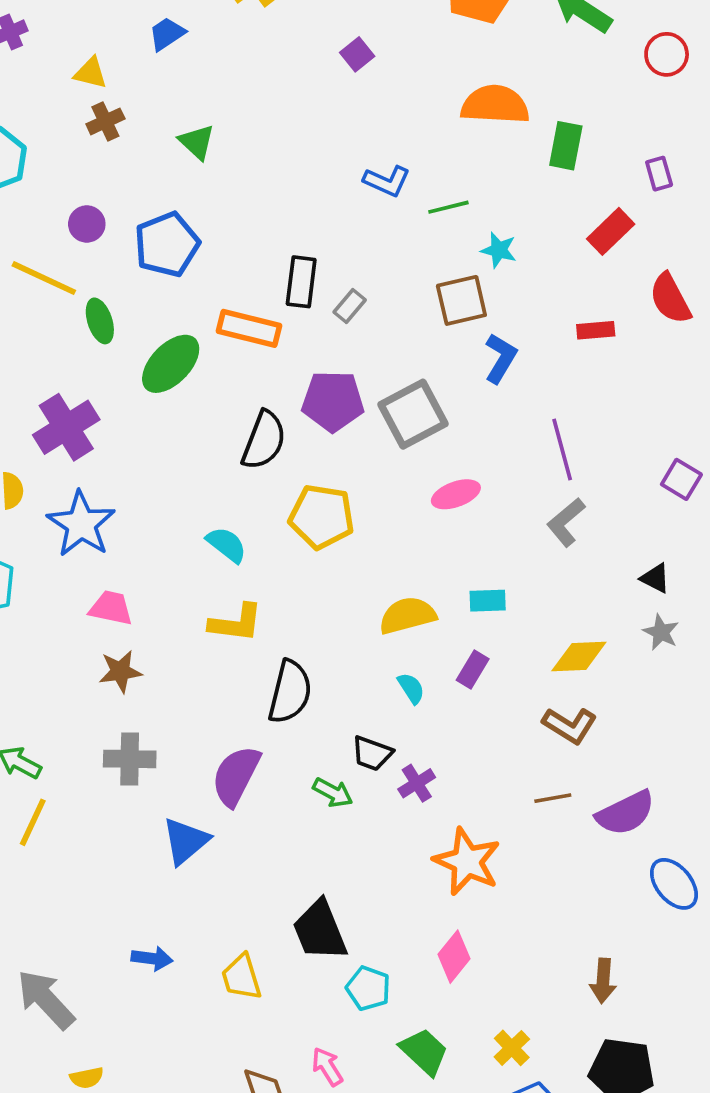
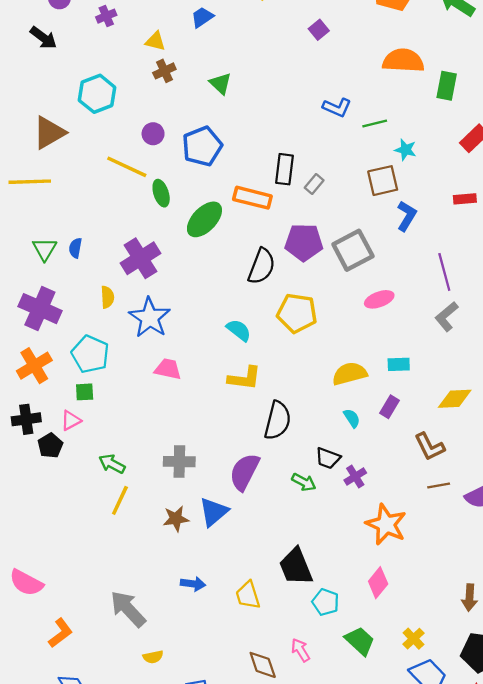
brown star: (120, 671) -> (176, 519), moved
brown L-shape: (570, 725) -> (429, 447), moved, turned 32

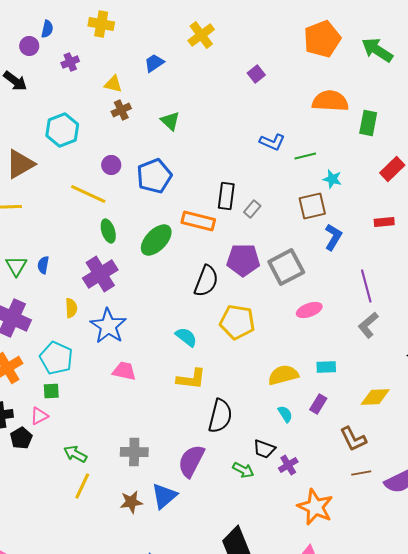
green ellipse: (161, 193) -> (108, 231), moved

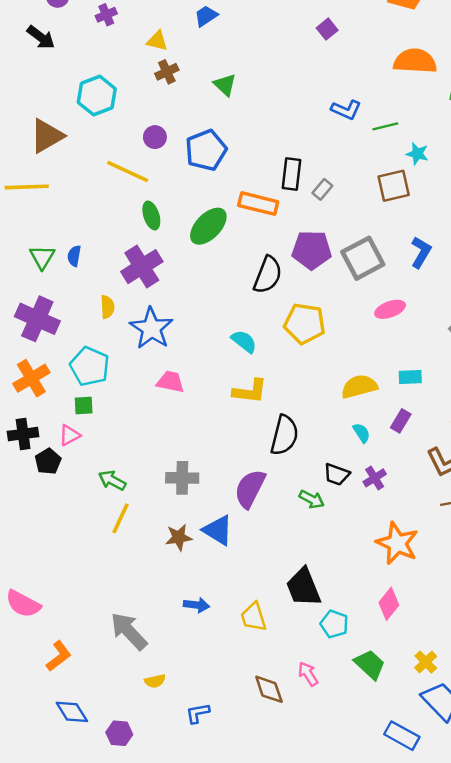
blue L-shape: (333, 237) -> (421, 252), moved
purple cross: (288, 465) -> (375, 478), moved
blue triangle: (164, 496) -> (218, 530), turned -48

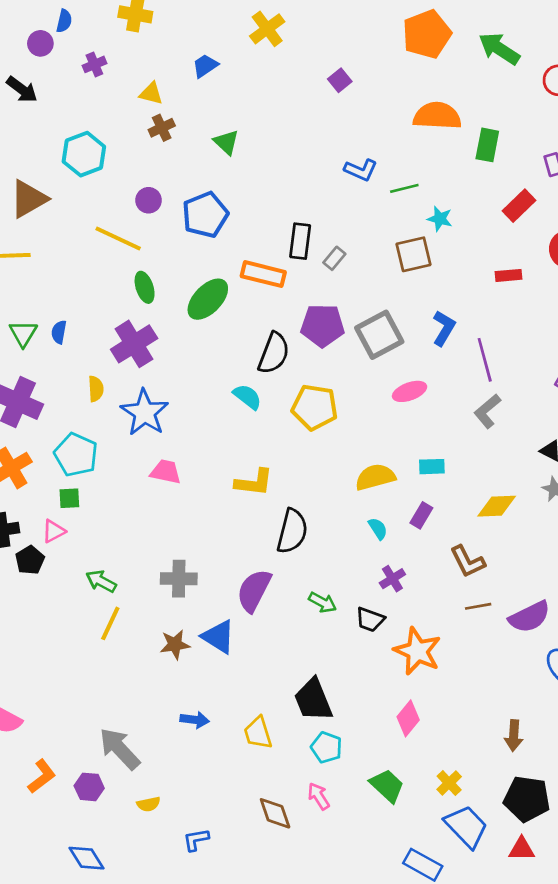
cyan semicircle: (244, 341) -> (247, 397), moved
black trapezoid: (337, 474) -> (370, 620), moved
cyan pentagon: (334, 624) -> (326, 747), moved
blue diamond: (72, 712) -> (87, 858), moved
purple hexagon: (119, 733) -> (89, 787), moved

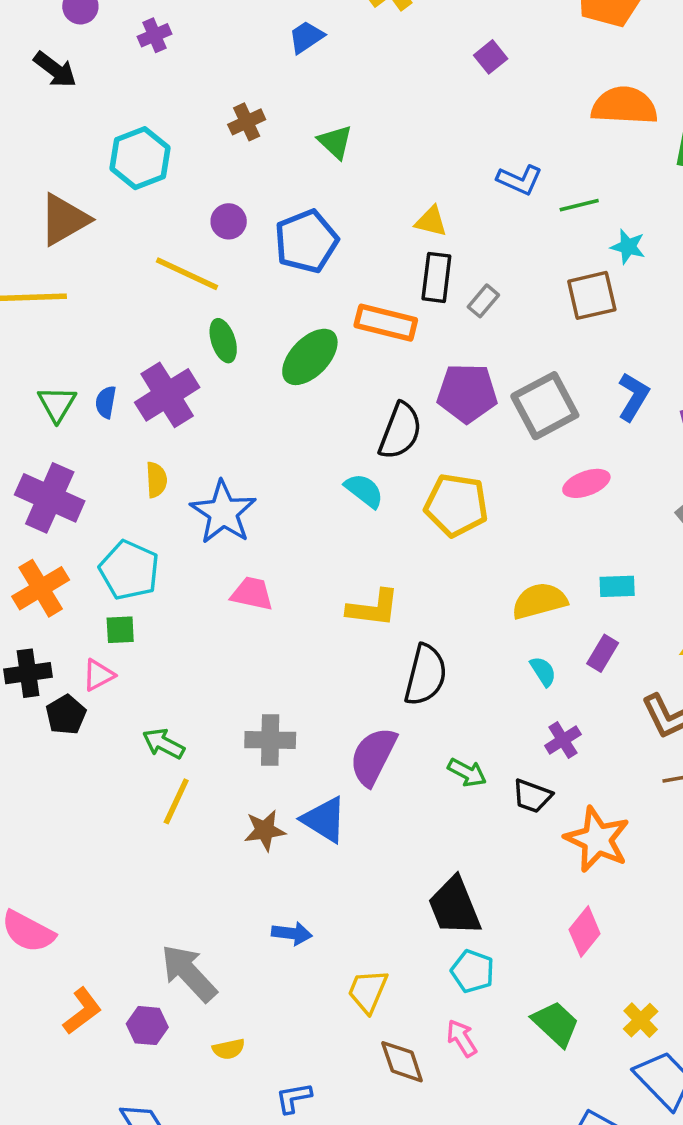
yellow triangle: (151, 93) -> (431, 221), moved
purple cross: (134, 344) -> (167, 395), moved
yellow trapezoid: (258, 733) -> (368, 991), moved, turned 40

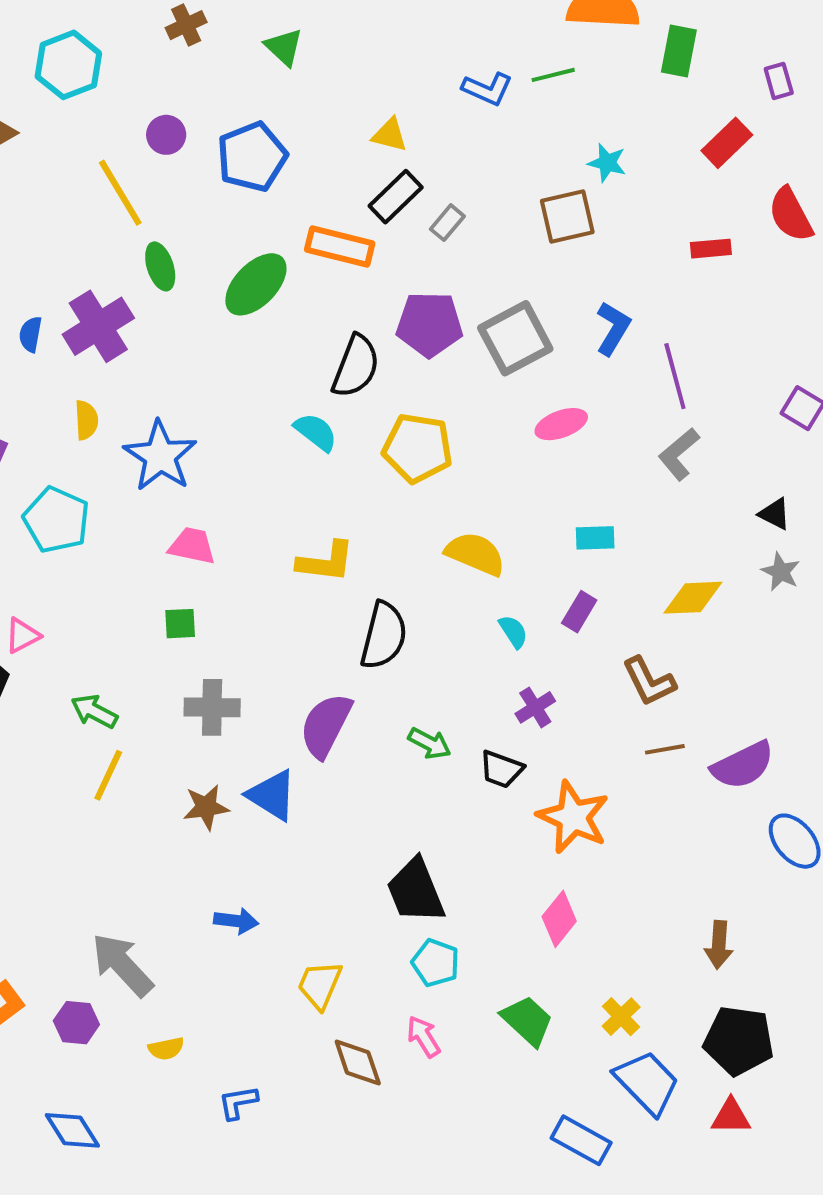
green line: (579, 205) -> (553, 75), moved
yellow line: (187, 274) -> (120, 193), turned 34
black rectangle: (436, 277) -> (396, 197), turned 39
yellow semicircle: (539, 601) -> (475, 554), moved, turned 38
green square: (120, 630) -> (180, 624), moved

